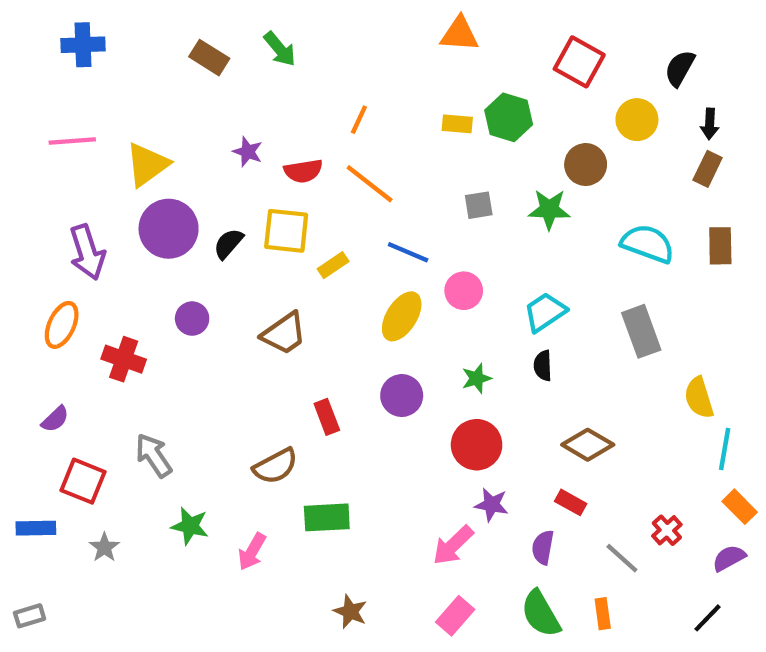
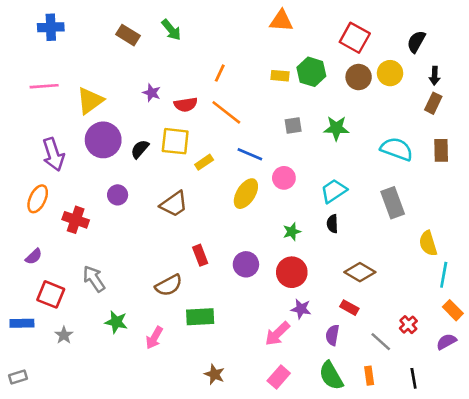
brown circle: (586, 165) -> (359, 77), moved
purple circle: (402, 396) -> (246, 264), moved
black line: (708, 618) -> (414, 378), moved, turned -54

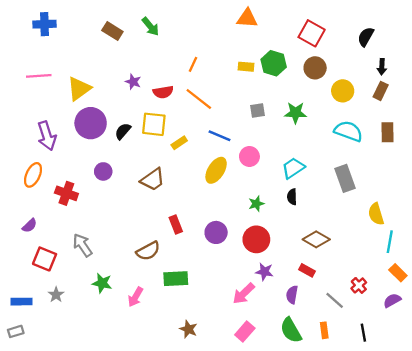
yellow circle: (390, 73) -> (343, 91), moved
blue rectangle: (22, 323) -> (22, 302), moved

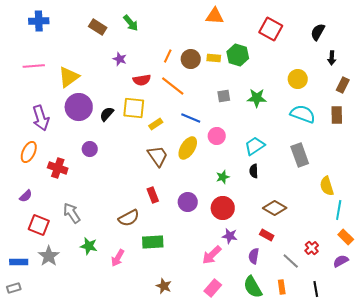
brown circle: (315, 68) -> (191, 59), moved
purple star: (133, 82) -> (120, 59), moved
brown rectangle: (381, 91) -> (343, 85), moved
brown trapezoid: (153, 180) -> (158, 156), moved, turned -90
gray star: (56, 295) -> (49, 256), size x1.5

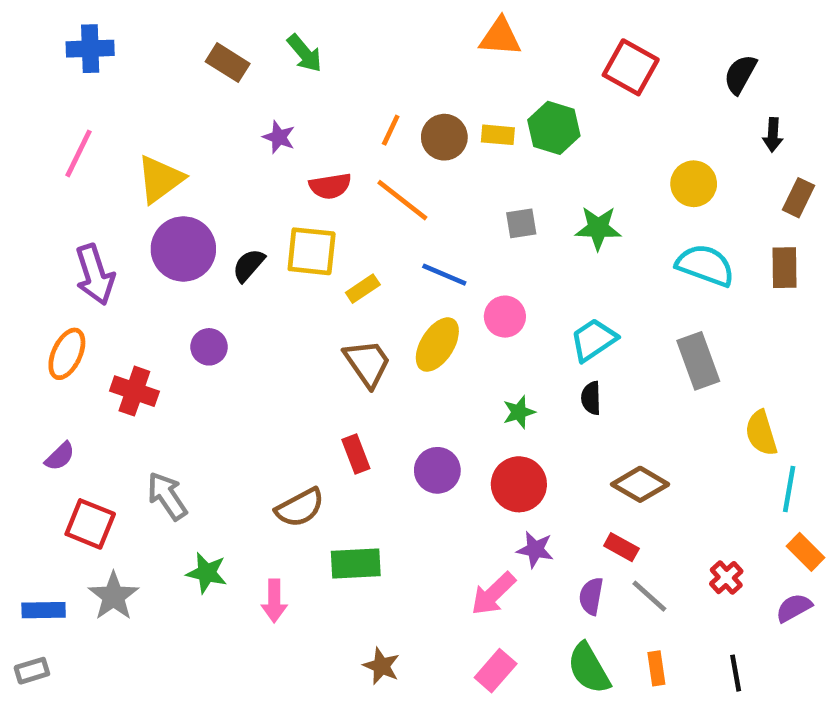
pink line: (34, 66) -> (79, 153), turned -60
pink arrow: (118, 258) -> (274, 601), turned -30
gray line: (291, 261) -> (649, 596), moved

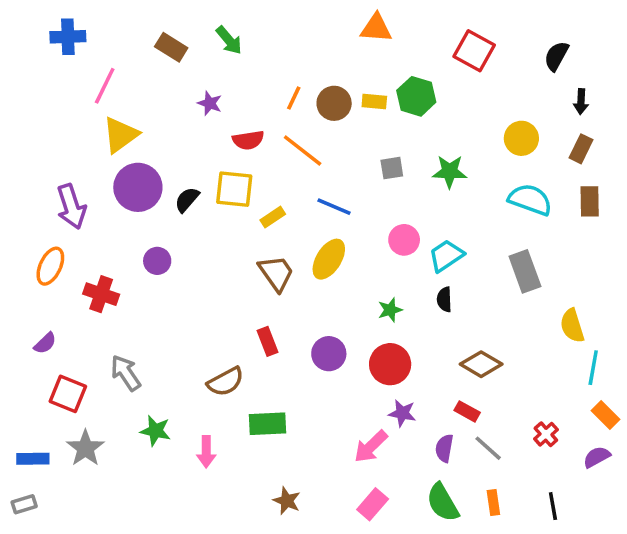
pink line: (79, 153) -> (105, 86), moved
brown rectangle: (798, 198) -> (581, 149), moved
pink circle: (505, 317) -> (404, 240), moved

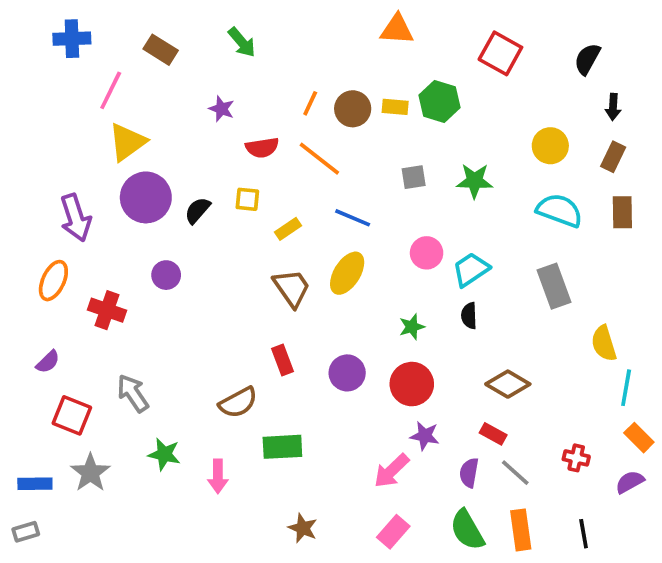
brown rectangle: (171, 47) -> (161, 50), moved
yellow square: (234, 189) -> (247, 199), size x0.6
red cross: (546, 434) -> (576, 458), turned -35
orange rectangle: (493, 503) -> (521, 530), size x1.5

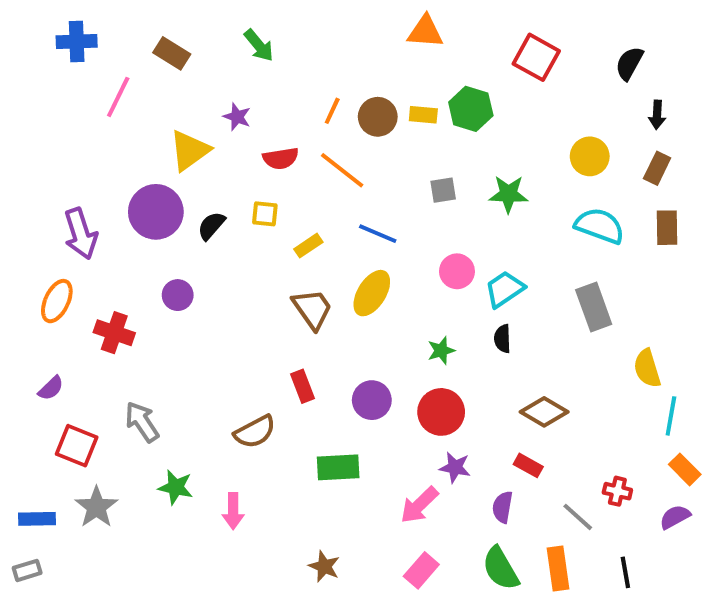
yellow triangle: (127, 142) -> (190, 150), moved
green rectangle: (282, 447) -> (338, 467), moved
gray line: (515, 473) -> (578, 517), moved

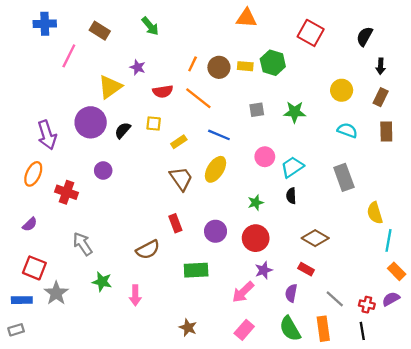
cyan semicircle: (600, 226) -> (347, 130), size x0.7
red square: (77, 446) -> (34, 268), moved
purple star: (455, 467) -> (264, 270), turned -30
red cross: (617, 491) -> (367, 305), moved

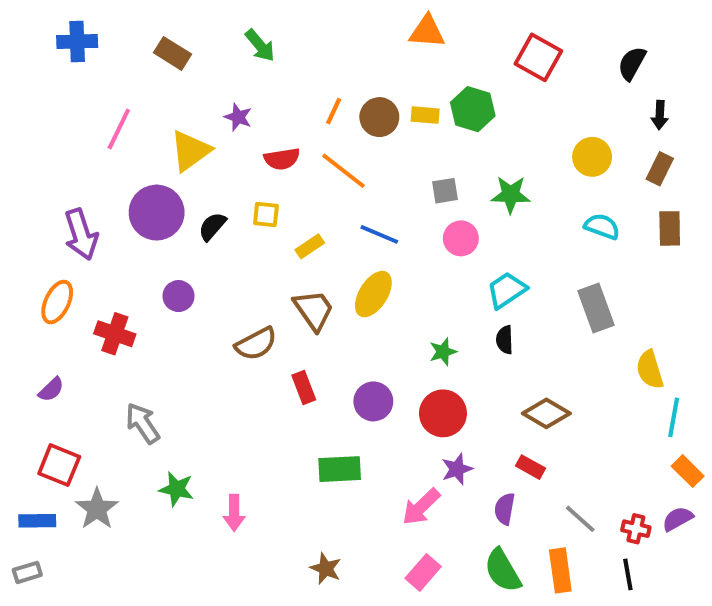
pink line: (69, 56) -> (119, 129), moved
pink circle: (265, 157) -> (461, 238), moved
brown semicircle: (148, 250) -> (256, 344), moved

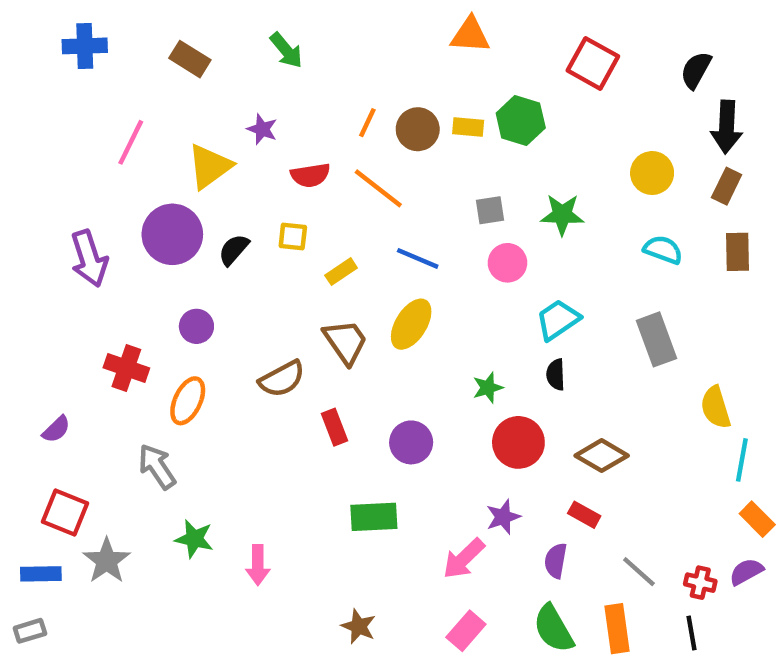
black arrow: (660, 115) -> (727, 127), size x1.6
orange ellipse: (57, 302) -> (188, 401), moved
red circle: (443, 413) -> (518, 442), moved

